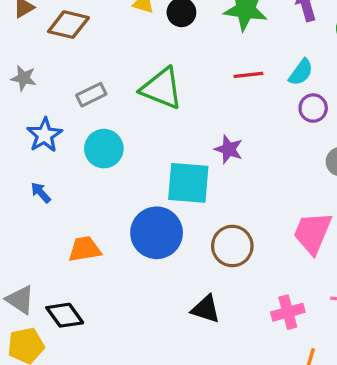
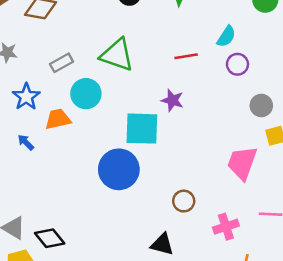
red line: (248, 75) -> (186, 56), moved
cyan circle: (104, 149) -> (86, 94), moved
brown circle: (232, 246) -> (184, 201), moved, size x0.7
orange trapezoid: (85, 249) -> (58, 119), moved
black triangle: (206, 309) -> (162, 244), moved

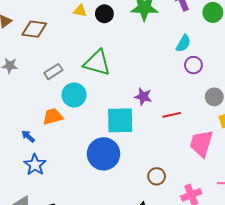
red line: (186, 56) -> (172, 115), moved
blue star: (26, 97) -> (35, 165), moved

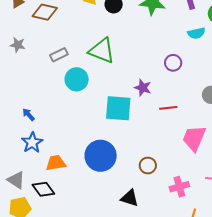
cyan semicircle: (183, 43) -> (196, 33), moved, turned 42
purple circle: (193, 65) -> (173, 63), moved
orange trapezoid: (53, 116) -> (56, 163), moved
blue circle: (104, 154) -> (101, 156), moved

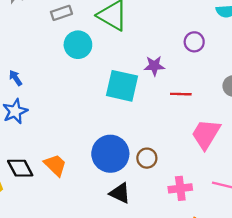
purple star: (143, 88) -> (154, 66), turned -30
blue circle: (101, 156) -> (110, 154), moved
orange trapezoid: (56, 163) -> (55, 165), moved, turned 45

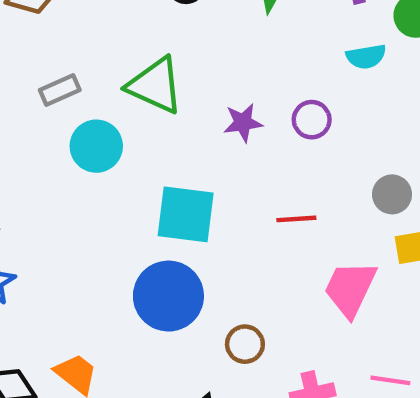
purple star: (154, 66) -> (243, 123), moved
blue circle: (110, 154) -> (168, 296), moved

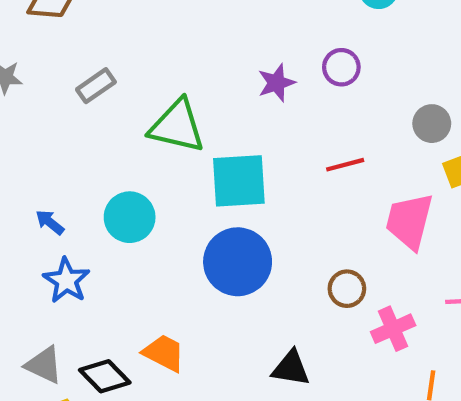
green triangle: (155, 85) -> (177, 126), moved
cyan circle: (96, 146) -> (130, 217), moved
brown circle: (245, 344) -> (347, 289), moved

